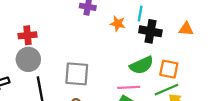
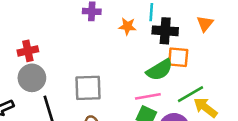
orange triangle: (186, 29) -> (205, 24), turned -49
orange square: (169, 69) -> (178, 57), moved

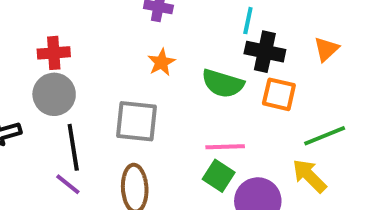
orange star: (127, 26) -> (161, 62), moved, turned 30
green semicircle: (159, 70) -> (223, 83), moved, turned 40
green line: (190, 94) -> (325, 136), moved

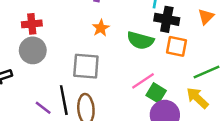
black line: (73, 147) -> (64, 100), moved
pink line: (225, 147) -> (143, 81), turned -30
green square: (219, 176) -> (156, 93), moved

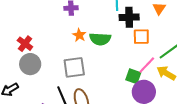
red cross: (32, 24) -> (25, 44), turned -35
green semicircle: (140, 40) -> (100, 39), moved
pink line: (143, 81) -> (147, 65), moved

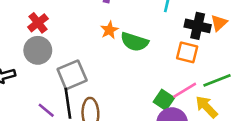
black cross: (129, 17) -> (198, 26), moved
gray square: (74, 67) -> (72, 75), moved, turned -30

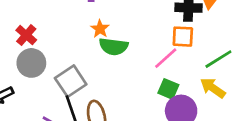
green semicircle: (134, 42) -> (114, 46), moved
pink line: (185, 90) -> (166, 58), moved

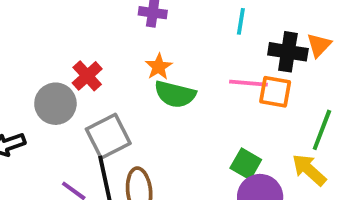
red cross: (26, 35) -> (87, 76), moved
pink line: (166, 58) -> (248, 83), moved, turned 40
green line: (218, 59) -> (322, 130), turned -44

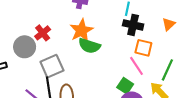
black cross: (288, 52) -> (133, 25), moved
orange star: (159, 67) -> (81, 30), size x1.6
pink line: (248, 83) -> (136, 66), moved, turned 48

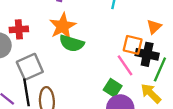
orange triangle: (169, 24) -> (154, 27), moved
black cross: (133, 25) -> (147, 54), moved
red cross: (43, 33) -> (19, 29), turned 35

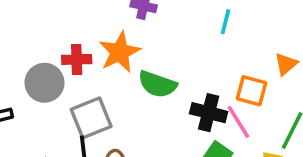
orange star: (63, 26) -> (120, 52), moved
black cross: (147, 54) -> (209, 113), moved

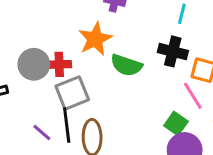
red cross: (77, 59) -> (59, 64), moved
black cross: (209, 113) -> (173, 51), moved

